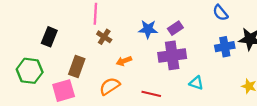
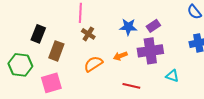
orange arrow: (124, 61) -> (120, 56), moved
brown rectangle: (77, 66) -> (56, 51), moved
orange semicircle: (110, 86) -> (93, 64), moved

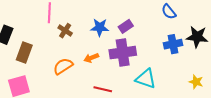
brown cross: (88, 34) -> (65, 31), moved
cyan triangle: (172, 76) -> (146, 79), size x1.5

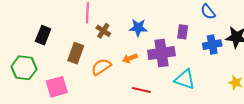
purple rectangle: (126, 26) -> (183, 32), moved, turned -48
brown rectangle: (24, 53) -> (76, 53), moved

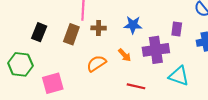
brown cross: (103, 31) -> (99, 28), turned -32
brown rectangle: (76, 53) -> (71, 34), moved
orange arrow: (130, 58) -> (125, 55), turned -112

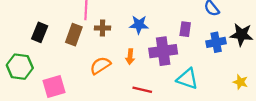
orange arrow: (125, 55) -> (130, 57), turned 48

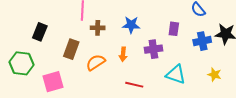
brown rectangle: (74, 35) -> (71, 49), moved
purple cross: (163, 51) -> (153, 49), size x0.7
yellow star: (240, 82) -> (214, 75), moved

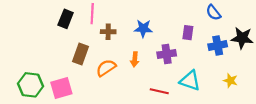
black rectangle: (40, 32) -> (66, 19), moved
green hexagon: (22, 63) -> (31, 85), moved
red line: (134, 85) -> (159, 91), moved

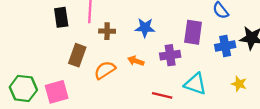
black rectangle: (66, 19) -> (61, 17), turned -30
purple rectangle: (188, 33) -> (193, 32), size x1.5
orange arrow: (135, 59) -> (136, 61), turned 104

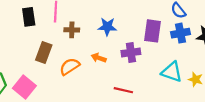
blue cross: (225, 46) -> (180, 33), moved
cyan triangle: (195, 84) -> (172, 72), moved
pink square: (57, 92) -> (24, 87), turned -35

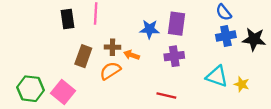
brown cross: (72, 30) -> (112, 47), moved
purple rectangle: (152, 31) -> (176, 24), moved
orange arrow: (99, 58) -> (132, 55), moved

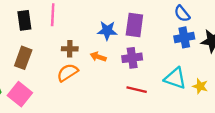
orange arrow: (132, 55) -> (98, 57), moved
brown rectangle: (83, 56) -> (23, 58), moved
red line: (166, 95) -> (137, 90), moved

